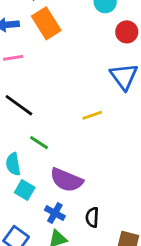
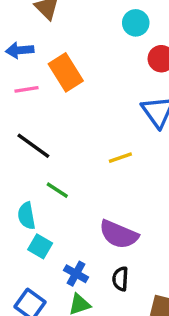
orange rectangle: (46, 23) -> (66, 72), moved
purple semicircle: (66, 180) -> (119, 234), moved

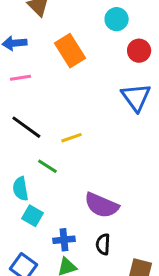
orange rectangle: (66, 72) -> (70, 51), moved
yellow line: (120, 158) -> (72, 138), moved
blue cross: (76, 274) -> (64, 240), turned -35

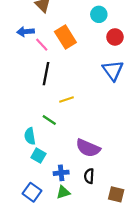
pink line: (20, 78) -> (42, 45), moved, turned 56
black line: (26, 127) -> (46, 74), moved, turned 65

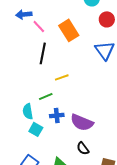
orange rectangle: (65, 37) -> (69, 30), moved
green line: (49, 120) -> (46, 96), turned -56
blue cross: (61, 173) -> (57, 115), moved
black semicircle: (89, 176) -> (83, 148), turned -40

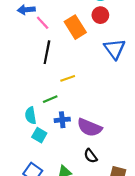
red circle: (107, 19) -> (100, 15), moved

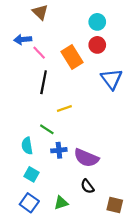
green line: (50, 99) -> (47, 129), turned 56
cyan square: (39, 135) -> (31, 174), moved

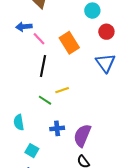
red circle: (97, 45) -> (106, 32), moved
green line: (47, 129) -> (45, 100), moved
cyan semicircle: (27, 146) -> (19, 122), moved
purple semicircle: (86, 158) -> (82, 135), turned 90

